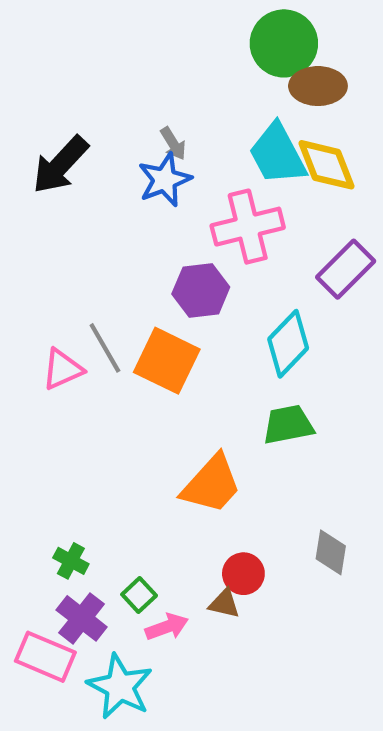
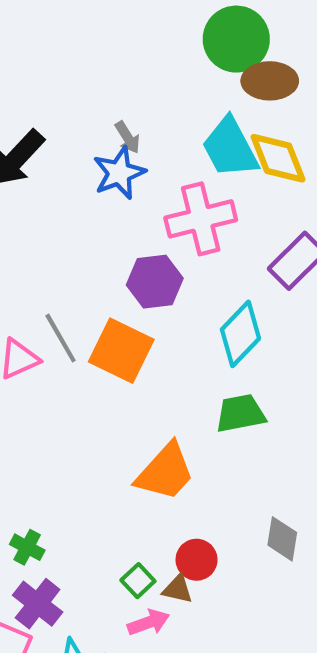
green square: (139, 595) -> (138, 581), moved
pink arrow: (167, 627) -> (148, 622), moved

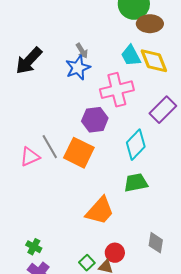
cyan trapezoid: (230, 148) -> (131, 56), size x0.7

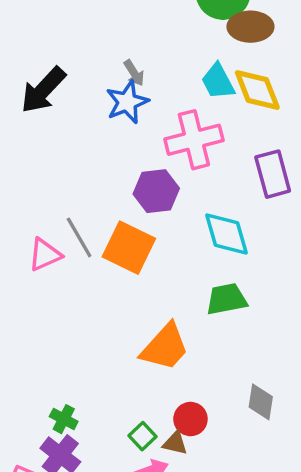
purple rectangle: (163, 110) -> (273, 174), turned -60
cyan diamond: (136, 145) -> (226, 234), turned -60
green cross: (34, 247) -> (64, 419), moved

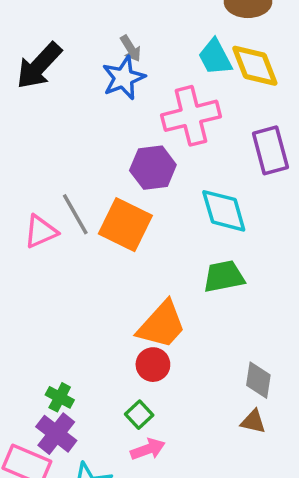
red circle: (190, 419) -> (153, 365), moved
brown triangle: (175, 443) -> (253, 422), moved

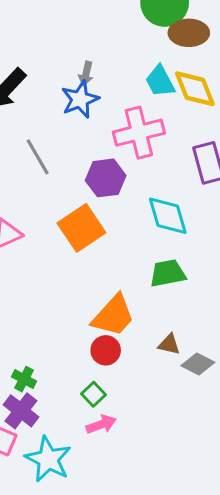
gray arrow: (131, 48) -> (86, 74), turned 45
gray line: (75, 214) -> (38, 157), moved
orange square: (125, 225) -> (81, 228), turned 30
gray diamond: (258, 380) -> (198, 364), turned -72
brown triangle: (253, 422) -> (169, 344), moved

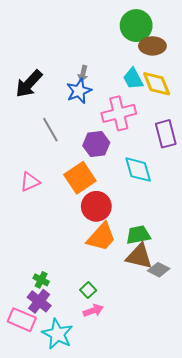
green trapezoid: (168, 273) -> (138, 235), moved
brown triangle: (169, 344) -> (139, 256), size x1.8
red circle: (106, 350) -> (96, 206), moved, size x1.5

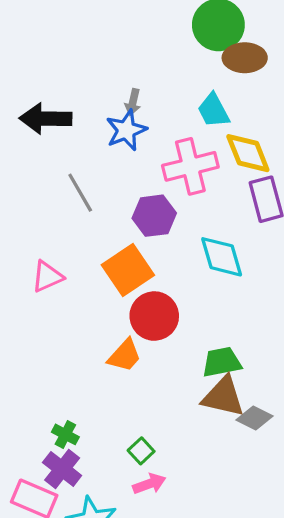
black arrow: (29, 84) -> (46, 119), turned 48
yellow diamond: (157, 84) -> (248, 153), moved
orange trapezoid: (101, 237) -> (125, 355), moved, size x0.7

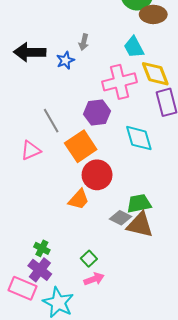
blue star: (126, 130) -> (65, 60), moved, size x0.7
gray line: (80, 193) -> (51, 121), moved
gray diamond: (255, 418) -> (121, 218), moved

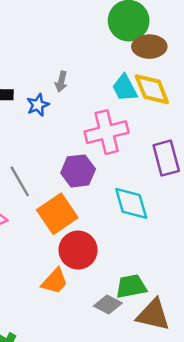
yellow diamond: (155, 74) -> (152, 89), moved
brown triangle: (140, 225) -> (153, 315), moved

